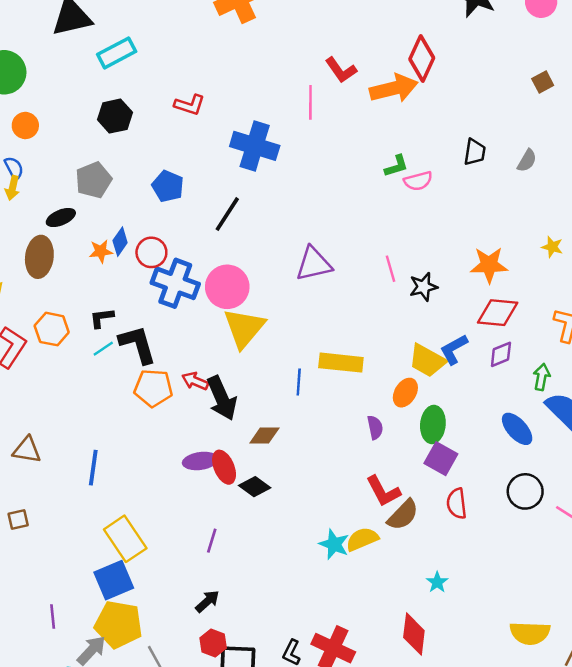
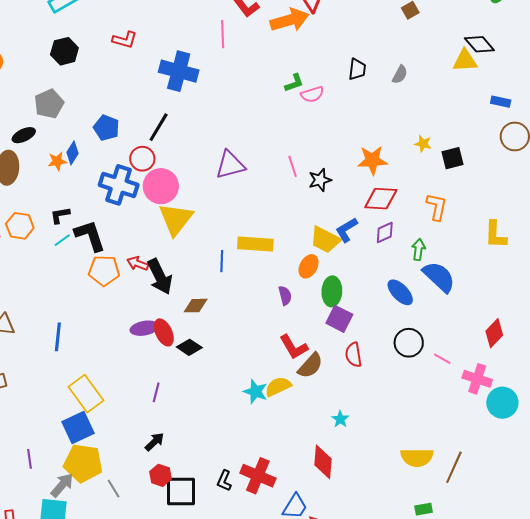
blue pentagon: (168, 186) -> (106, 128), moved
red circle: (151, 252) -> (142, 159), moved

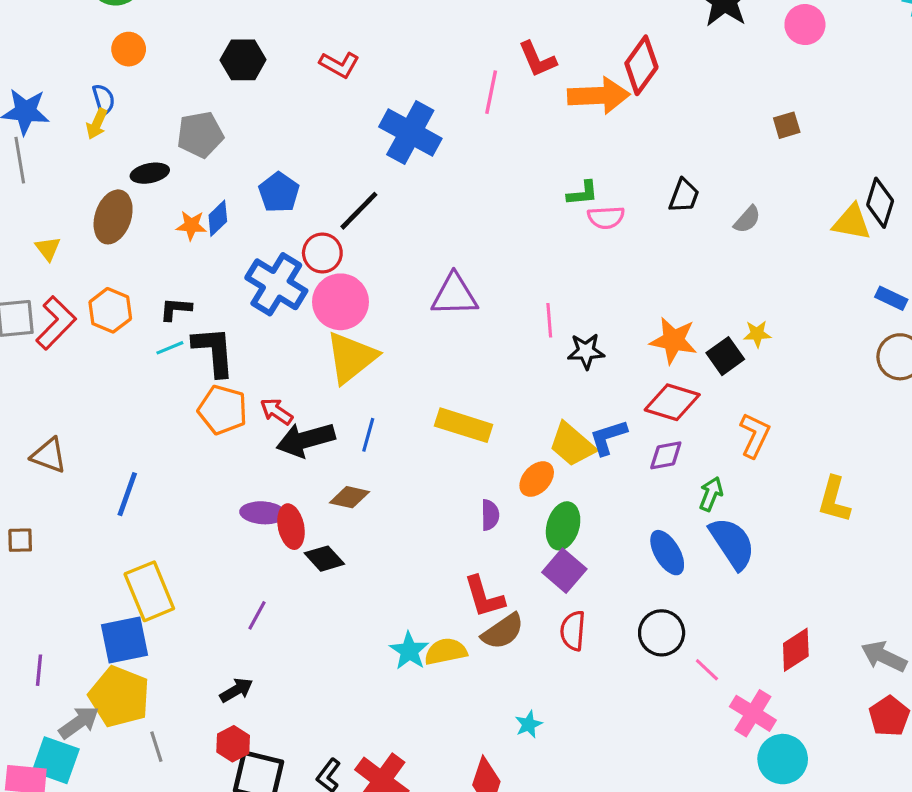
black diamond: (479, 44) -> (880, 203), turned 44
yellow star: (423, 144) -> (757, 334), turned -30
black square: (452, 158) -> (725, 356), moved, turned -35
blue line: (222, 261) -> (368, 435), moved
black arrow: (160, 277) -> (306, 440), turned 87

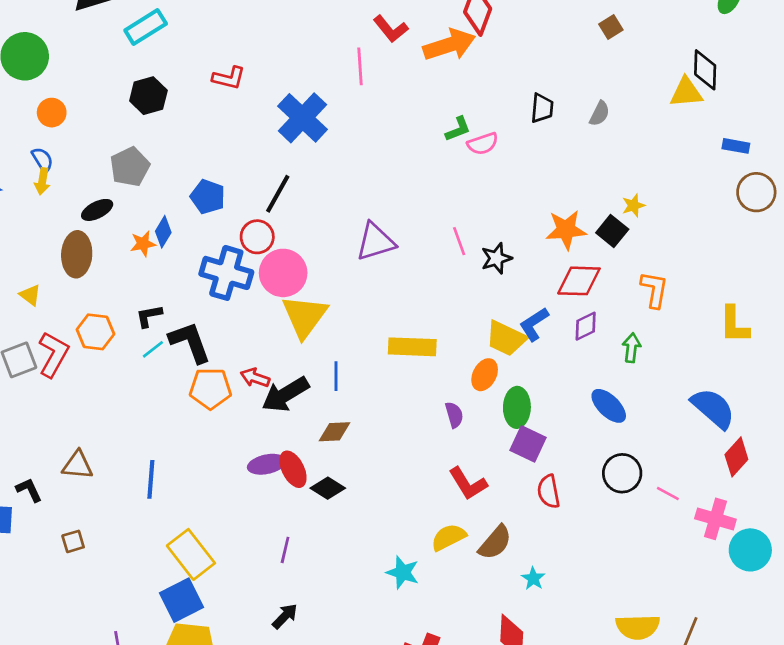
blue cross: (410, 133) -> (303, 118), turned 30
blue semicircle: (732, 543) -> (713, 408), moved
brown semicircle: (503, 631) -> (495, 542), moved
cyan star: (409, 651) -> (403, 572), moved

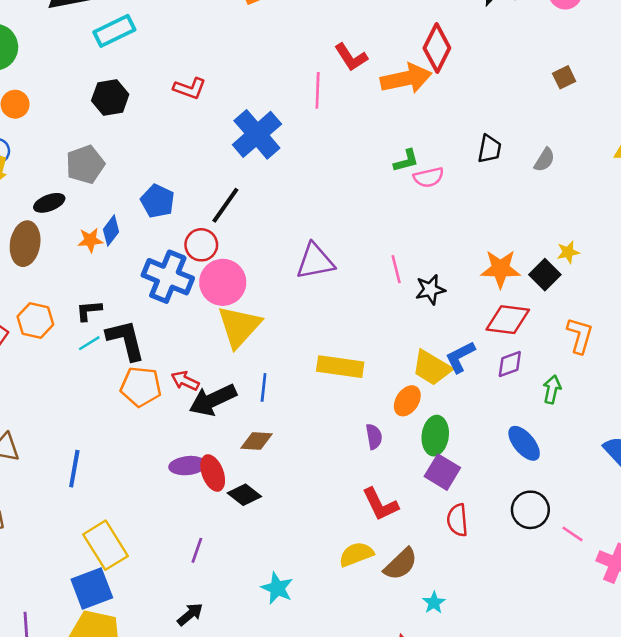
cyan star: (403, 572) -> (277, 588), moved

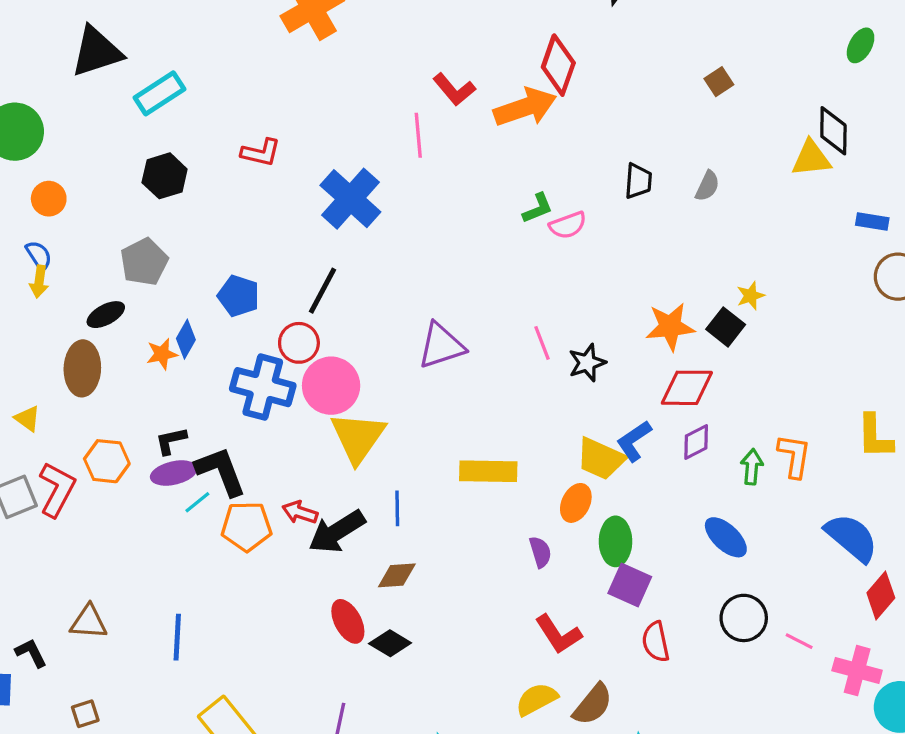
orange L-shape: (580, 335) -> (794, 456), moved
cyan line: (89, 343) -> (197, 502), moved
purple ellipse: (188, 466) -> (174, 473), moved

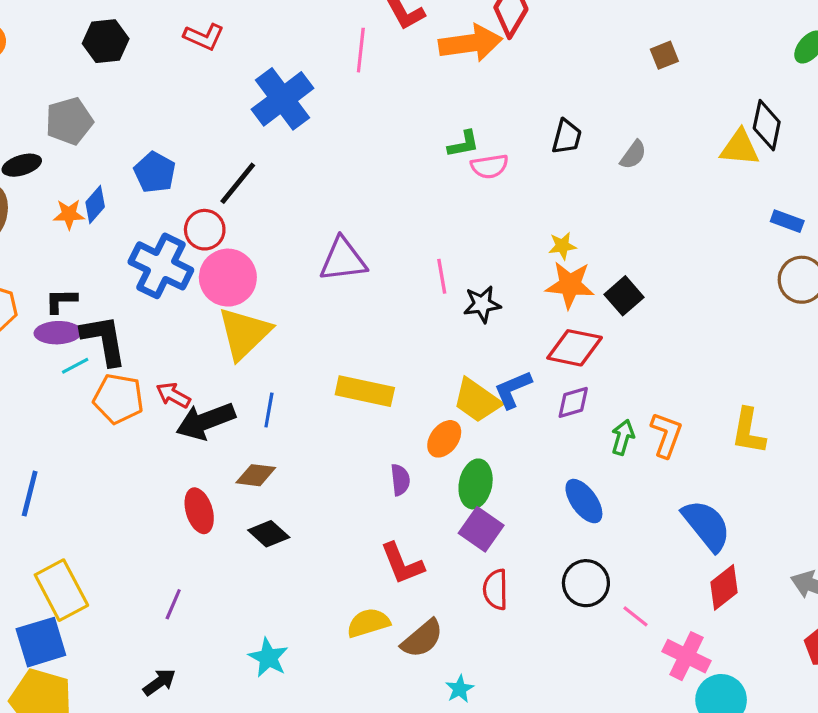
yellow star: (751, 296) -> (562, 246), moved
black diamond: (390, 643) -> (269, 534), moved

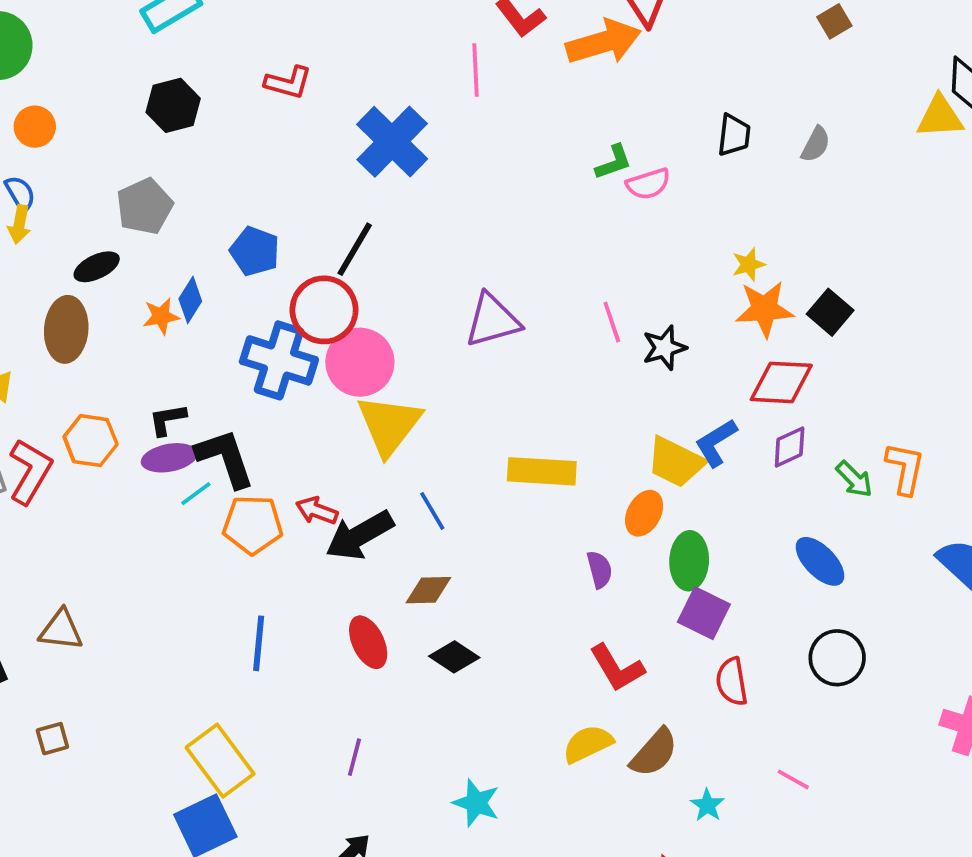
red circle: (205, 230) -> (324, 310), size x1.4
blue line: (269, 410) -> (432, 511), turned -32
green arrow: (623, 437) -> (854, 479), turned 128
blue line: (30, 494) -> (259, 643), moved
pink line: (636, 616) -> (793, 779), moved

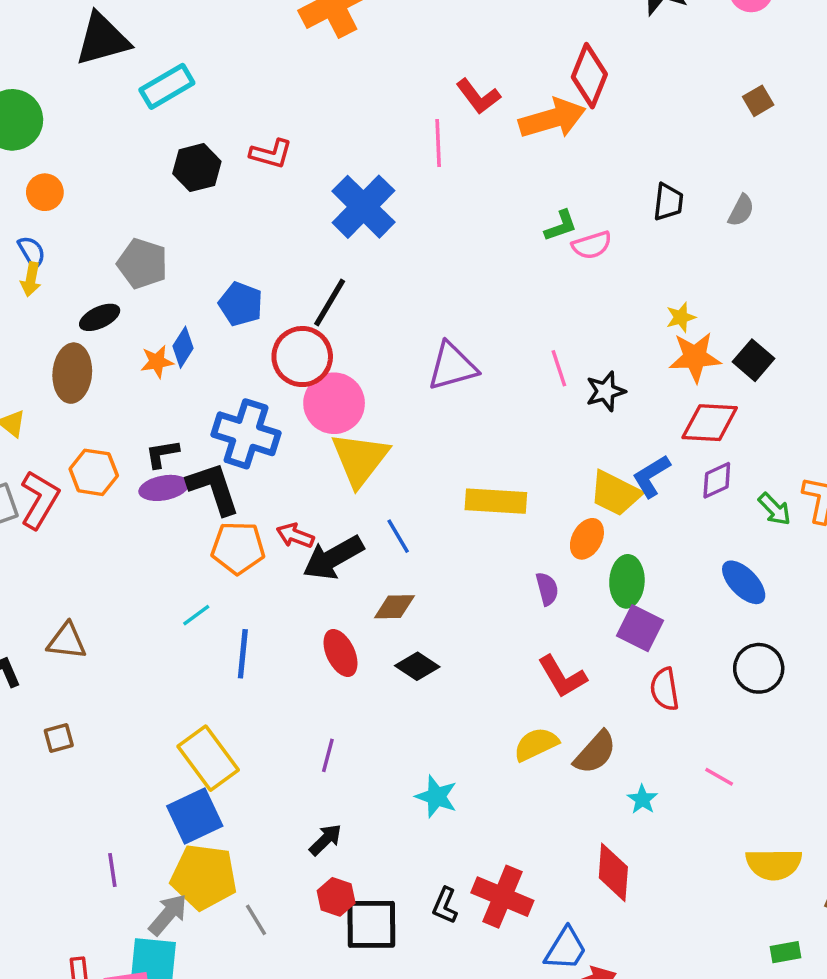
black hexagon: (173, 105) -> (197, 168), moved
gray pentagon: (145, 206) -> (143, 264), turned -30
blue cross: (279, 360) -> (246, 434), moved
cyan line: (196, 494) -> (196, 615), moved

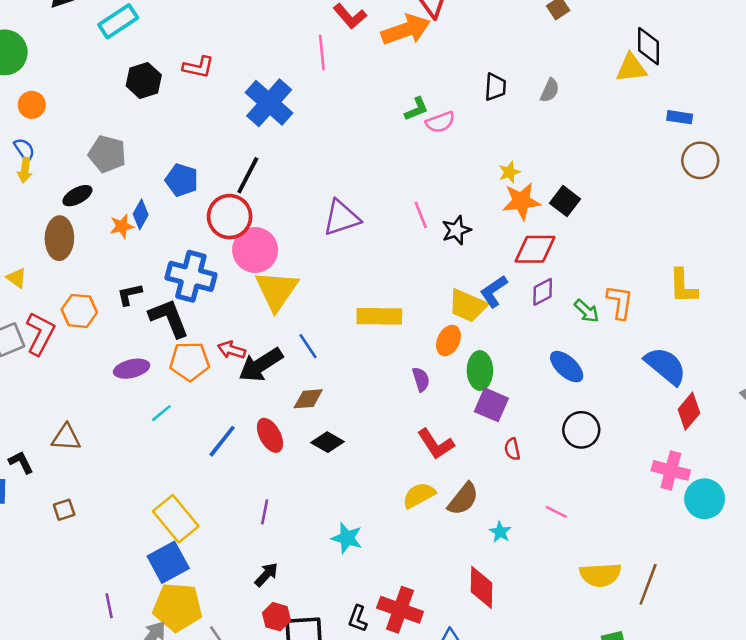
purple ellipse: (164, 488) -> (132, 369), moved
blue line: (243, 654) -> (222, 441), moved, turned 36
red semicircle: (665, 689) -> (512, 449), size x0.7

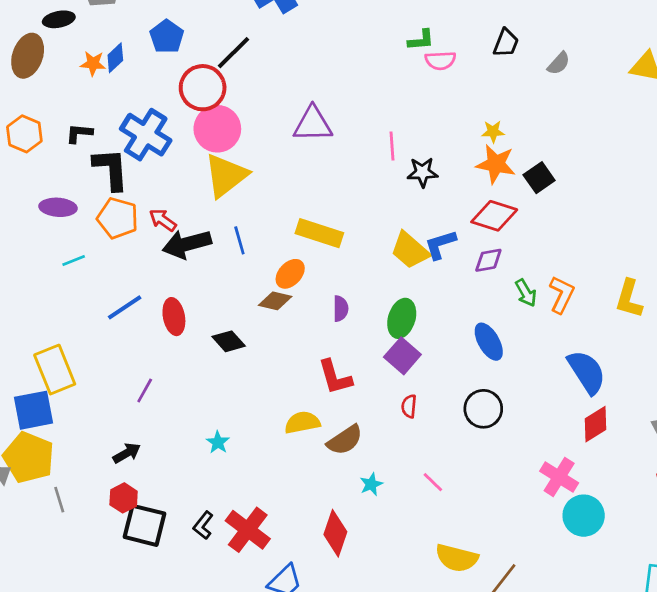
orange ellipse: (448, 341) -> (290, 274), moved
brown diamond: (308, 399) -> (275, 301), moved
cyan star: (347, 538) -> (218, 442), size x0.7

